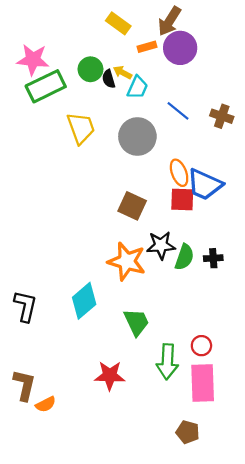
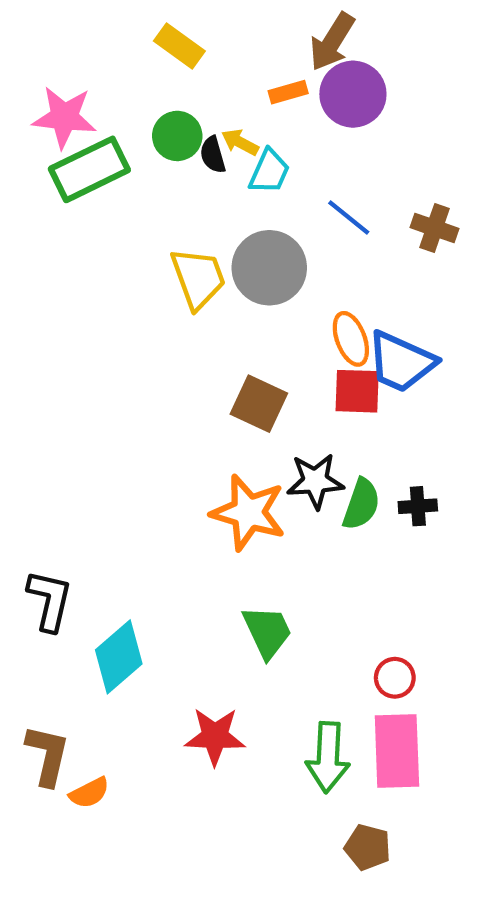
yellow rectangle: (118, 23) -> (179, 46), moved
yellow trapezoid: (81, 128) -> (198, 278), moved
cyan diamond: (84, 301) -> (119, 657), moved
green arrow: (167, 362) -> (328, 757), moved

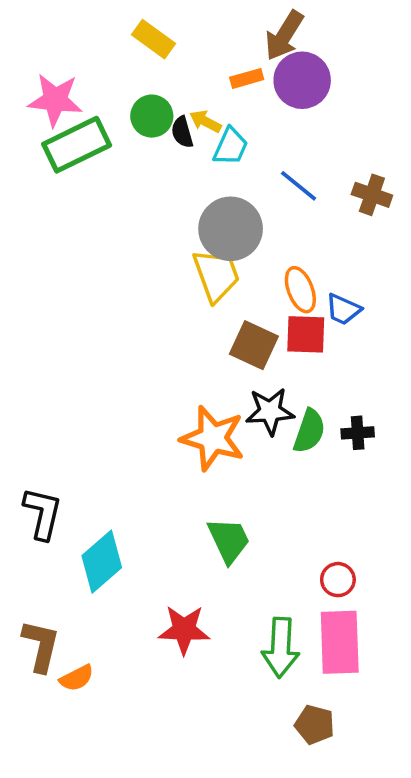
yellow trapezoid: (198, 278) -> (216, 275), moved
blue trapezoid: (401, 362) -> (343, 309), size x0.6
brown square: (259, 404) -> (254, 345), moved

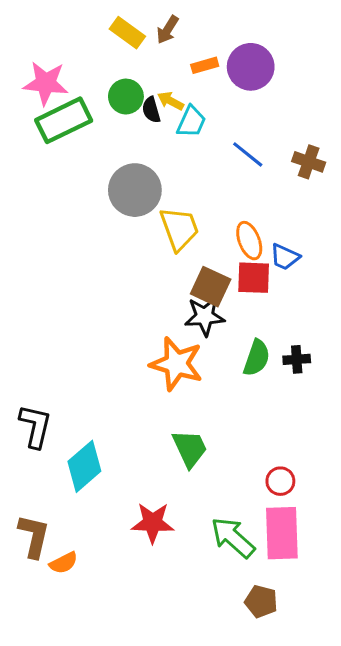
brown arrow: (284, 36) -> (168, 30), moved, size x0.7
gray circle: (231, 229) -> (135, 190), moved
black star: (270, 411) -> (205, 316), moved
green arrow: (281, 648) -> (233, 538), turned 129

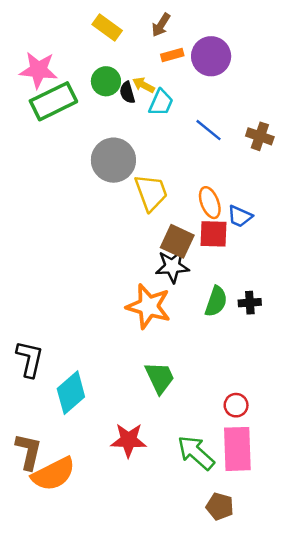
brown arrow: (168, 30) -> (161, 25), moved
orange semicircle: (64, 563) -> (53, 474), size x1.8

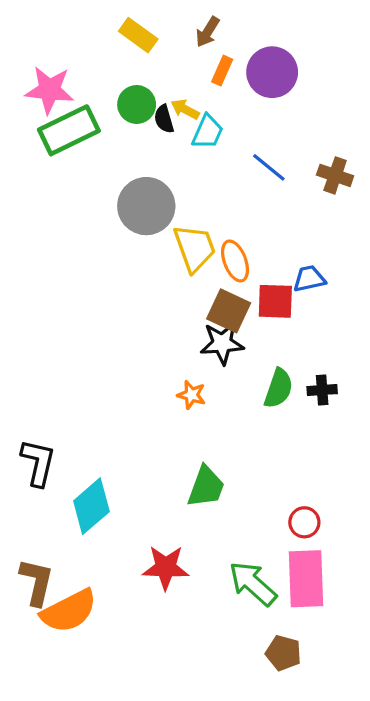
orange rectangle: (172, 55) -> (222, 71), turned -50
orange ellipse: (210, 203) -> (235, 261), moved
blue trapezoid: (240, 216) -> (309, 279), turned 144
orange star: (149, 306) -> (191, 395), size x0.5
green trapezoid: (160, 378) -> (206, 487), turned 45

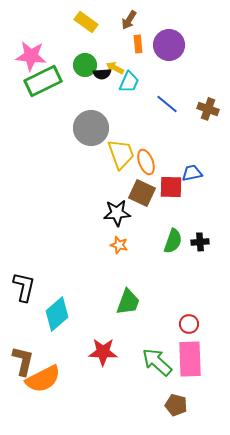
orange rectangle: (222, 71) -> (138, 44), turned -30
black semicircle: (164, 119) -> (102, 74), turned -78
black star: (222, 343) -> (117, 213), moved

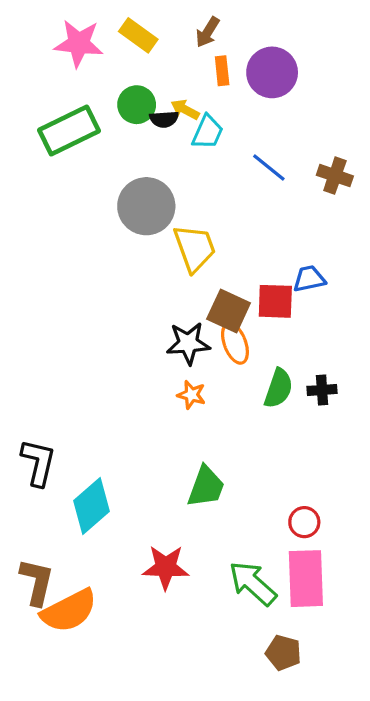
pink star: (31, 56) -> (79, 43), moved
orange ellipse: (146, 162) -> (235, 343), moved

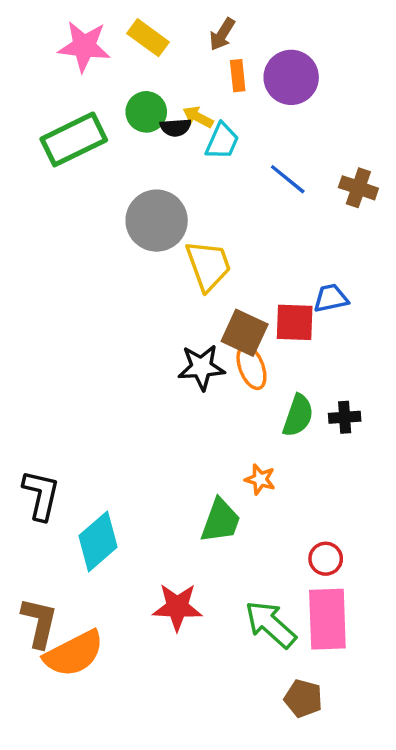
orange star: (191, 395) -> (260, 479), moved

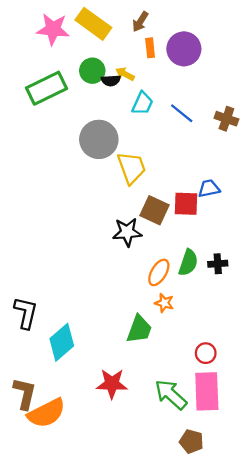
yellow rectangle: (148, 38) -> (93, 24), size x1.4
cyan trapezoid: (222, 141) -> (142, 103), moved
orange ellipse: (251, 367) -> (159, 272), moved, turned 52

